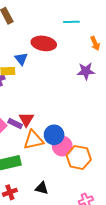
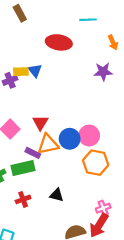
blue triangle: (21, 59) -> (35, 71), moved
purple rectangle: (15, 124) -> (33, 153), moved
pink circle: (62, 146) -> (89, 136), moved

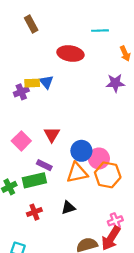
pink circle: (89, 136) -> (99, 158), moved
orange triangle: (48, 144) -> (77, 173), moved
black triangle: (57, 195) -> (68, 208), turned -32

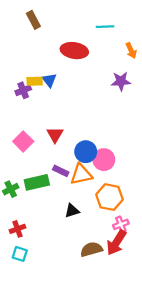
purple rectangle: (44, 165) -> (61, 171), moved
orange hexagon: (108, 175) -> (110, 197), moved
red cross: (34, 212) -> (18, 229), moved

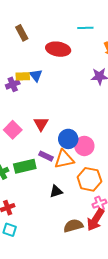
brown rectangle: (33, 20) -> (22, 33), moved

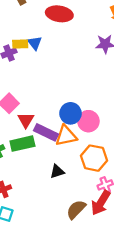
red triangle: (41, 124) -> (26, 120), moved
purple rectangle: (46, 156) -> (46, 132), size x1.5
brown semicircle: (73, 226) -> (76, 210), turned -30

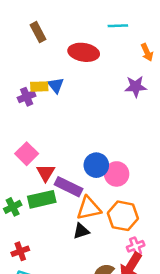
orange triangle: (66, 136) -> (89, 208), moved

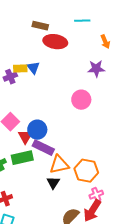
brown rectangle: (38, 32) -> (40, 26), moved, turned -49
blue circle: (96, 165) -> (37, 130), moved
pink circle: (117, 174) -> (81, 100), moved
black triangle: (81, 231) -> (53, 183), turned -40

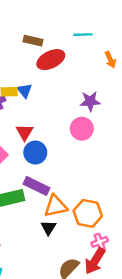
red ellipse: (55, 42) -> (51, 60), turned -35
purple star: (96, 69) -> (90, 101), moved
blue circle: (37, 130) -> (35, 153), moved
red triangle: (25, 137) -> (25, 132), moved

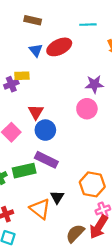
brown rectangle: (33, 41) -> (33, 20), moved
blue triangle: (25, 91) -> (36, 50), moved
orange triangle: (56, 206) -> (40, 209), moved, turned 50

